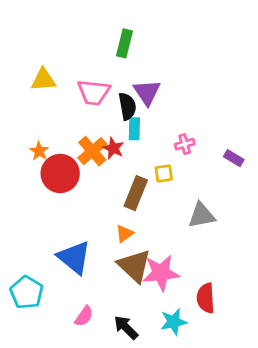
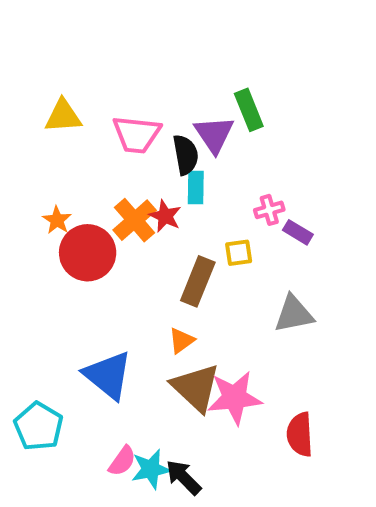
green rectangle: (125, 43) -> (249, 110), moved, turned -36
purple rectangle: (234, 158) -> (298, 232), moved
cyan star: (173, 322) -> (151, 469), moved

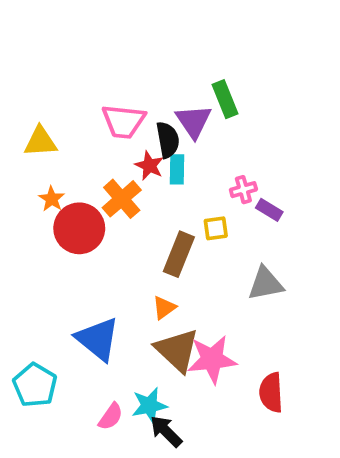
yellow triangle: (63, 116) -> (41, 142), moved
red star: (165, 216) -> (149, 166), moved
cyan star: (151, 469) -> (149, 405), moved

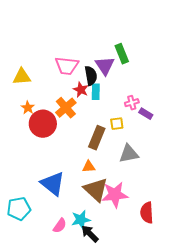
gray triangle: (266, 284) -> (129, 154), moved
orange triangle: (164, 308) -> (89, 167), turned 32
cyan pentagon: (35, 385) -> (19, 209), turned 30

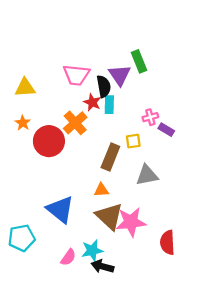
orange star: (28, 108) -> (23, 123), moved
black arrow: (90, 234) -> (102, 266), turned -30

